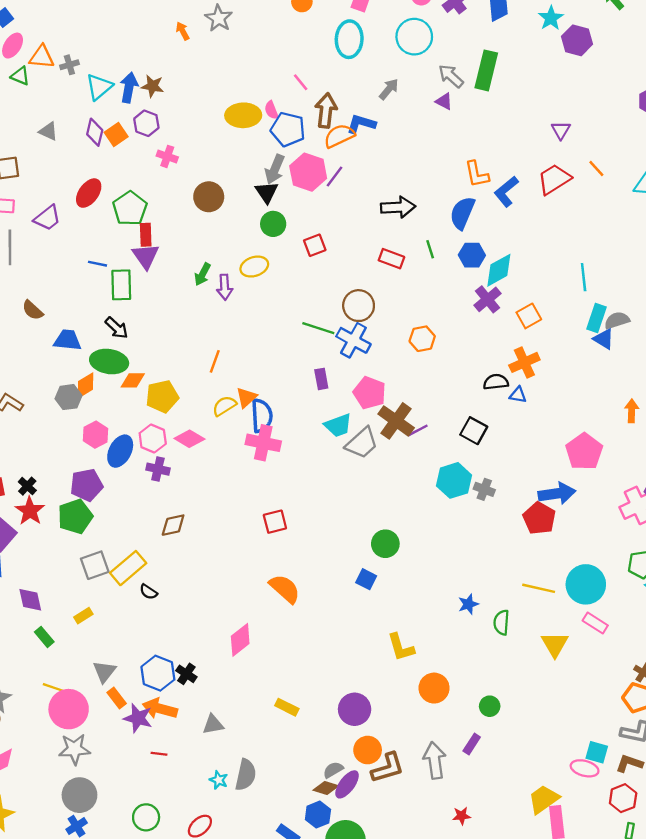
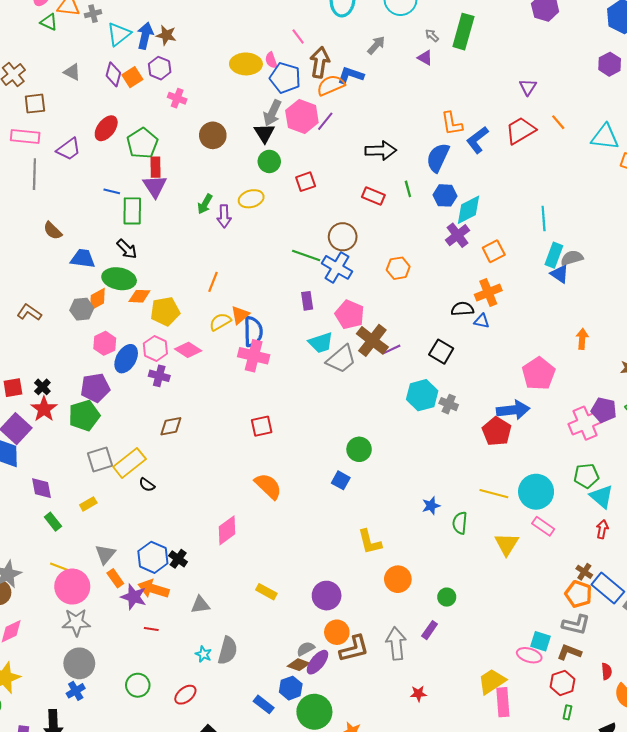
gray arrow: (451, 76) -> (432, 35), size x0.6

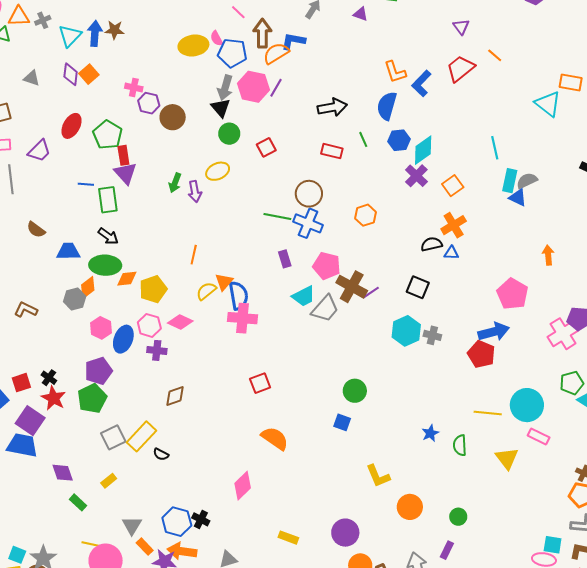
purple hexagon: (160, 68) -> (149, 103), moved
cyan triangle: (605, 137) -> (548, 104), moved, turned 40

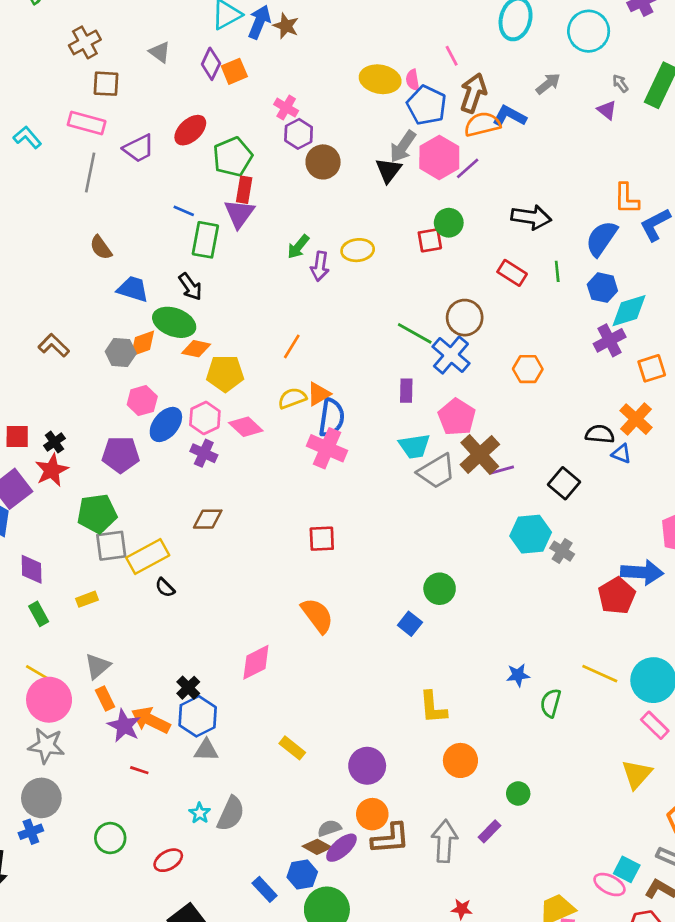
green circle: (229, 134) -> (449, 223), moved
orange cross: (454, 225) -> (636, 419), turned -35
green pentagon: (92, 398) -> (97, 514), moved
yellow triangle: (507, 458) -> (637, 774), moved
blue hexagon: (177, 522) -> (198, 716), moved

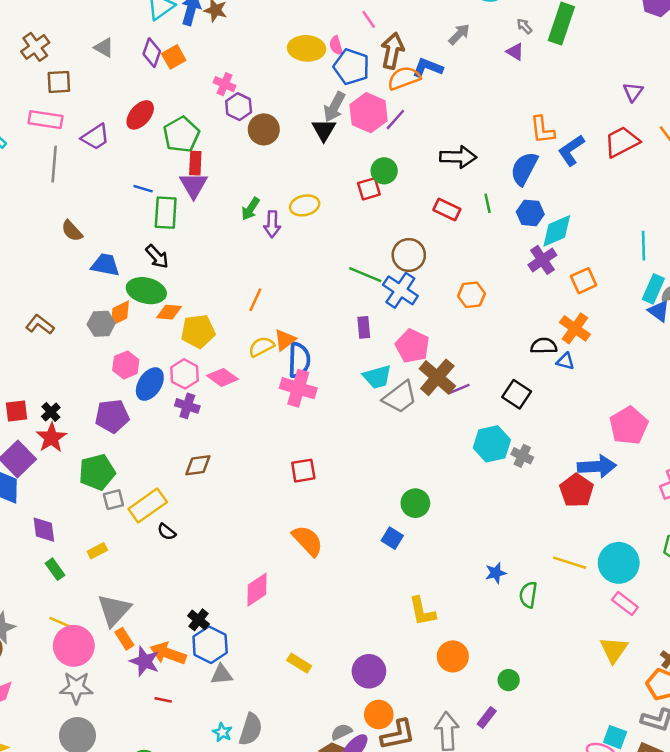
gray square: (111, 546) -> (113, 500), size x0.7
gray triangle: (98, 666) -> (114, 610), size x1.4

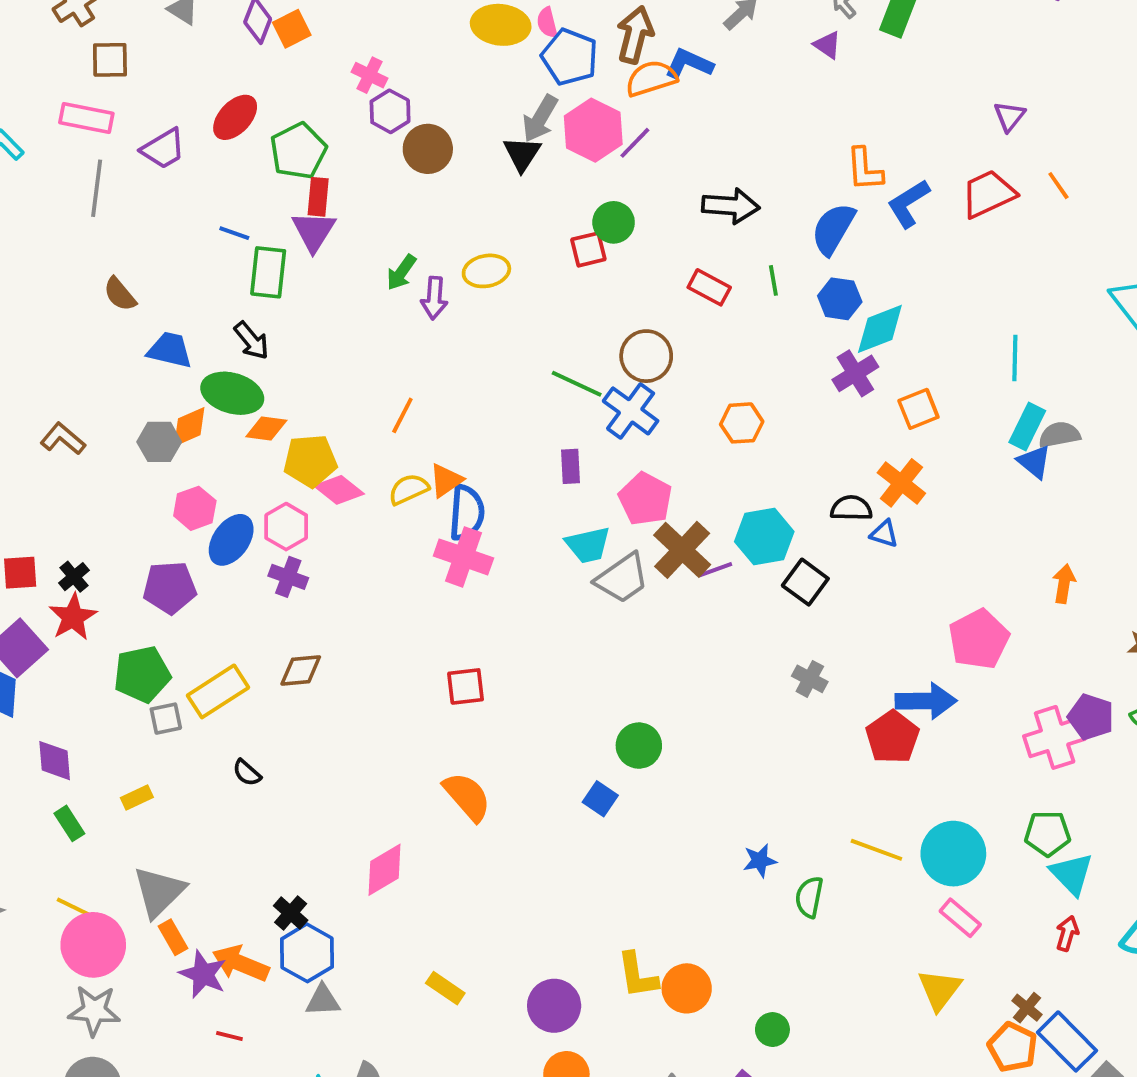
pink diamond: (222, 377) -> (339, 490), moved
cyan hexagon: (492, 444) -> (764, 537), moved
yellow rectangle: (148, 505) -> (218, 691), moved
yellow L-shape: (422, 611) -> (637, 975), moved

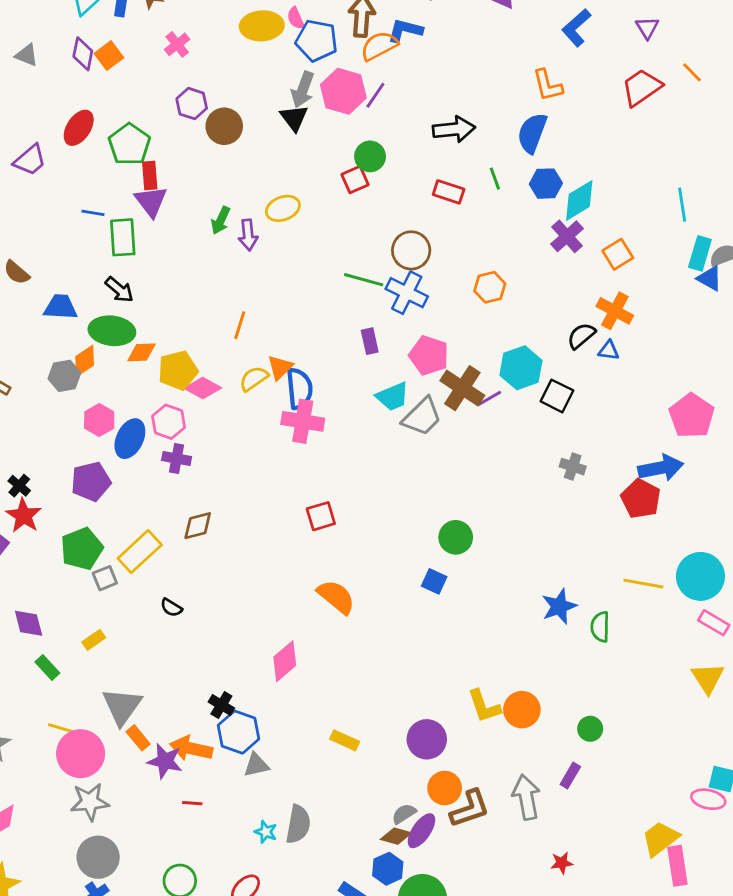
pink cross: (370, 75) -> (177, 44), moved, turned 35
blue L-shape: (908, 203) -> (576, 28), moved
black semicircle: (851, 508) -> (581, 336), turned -32
blue star: (760, 861) -> (559, 606), size x1.4

